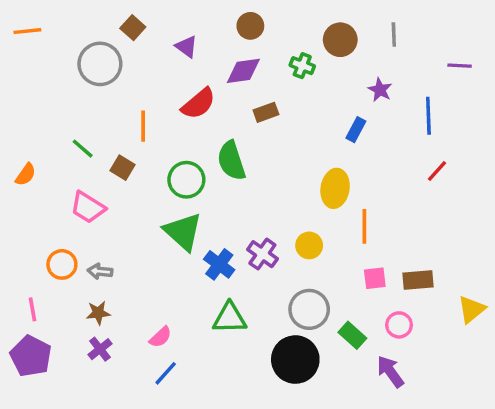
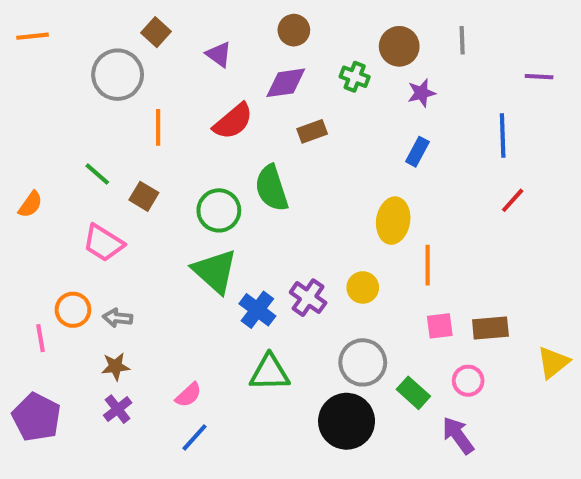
purple star: (380, 90) -> (422, 93), moved, turned 30
orange line: (143, 126) -> (158, 127), moved
pink line: (33, 309) -> (41, 338), moved

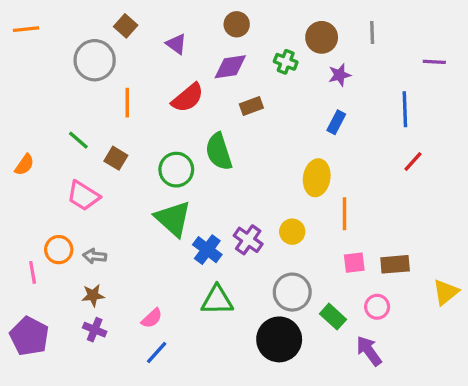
purple cross: (118, 409) -> (95, 330), turned -30

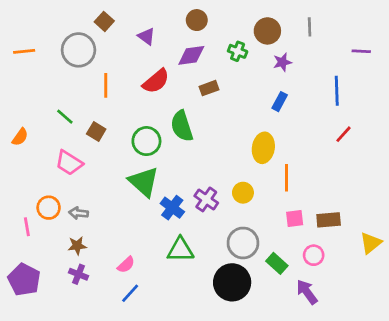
orange line: (26, 29) -> (24, 51), moved

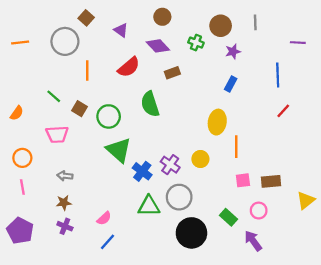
purple diamond: (191, 55) -> (158, 46), turned 55
green circle: (146, 141) -> (109, 116), moved
pink trapezoid: (69, 163) -> (57, 134), turned -35
orange circle: (49, 208) -> (22, 158), moved
gray circle: (243, 243) -> (179, 197), moved

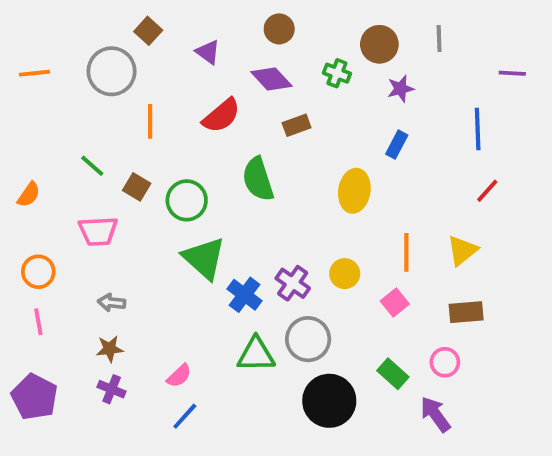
yellow ellipse: (217, 122) -> (354, 191), moved
pink square: (243, 180) -> (395, 303), moved, turned -32
yellow triangle: (306, 200) -> (462, 250), moved

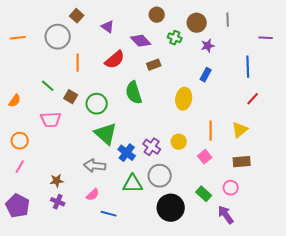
brown circle: (279, 29) -> (157, 15), moved
gray arrow: (112, 303) -> (95, 166), moved, size x1.5
pink line: (38, 322) -> (20, 167), turned 40
blue line: (185, 416) -> (109, 214), moved, turned 63

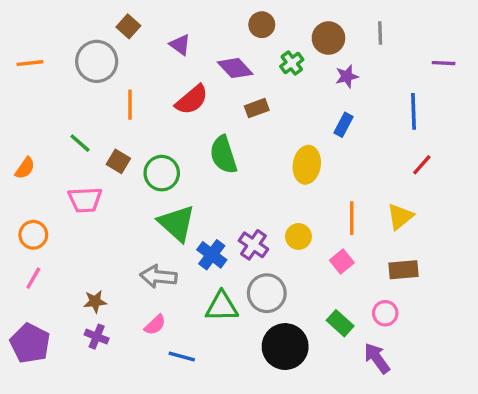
green cross: (175, 38) -> (292, 63), turned 32

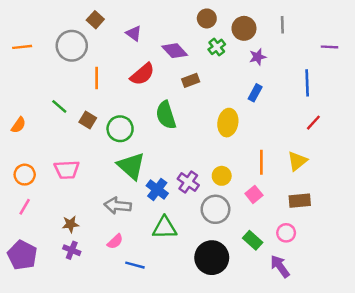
brown circle: (262, 25) -> (207, 18), moved
pink trapezoid: (85, 200) -> (67, 170), moved
gray circle: (267, 293) -> (215, 209), moved

